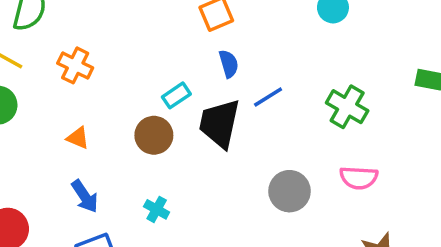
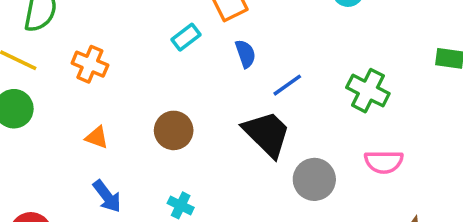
cyan rectangle: (176, 95) -> (186, 37), moved
black trapezoid: (220, 123) -> (267, 134), moved, turned 126

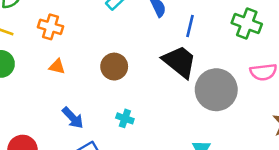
blue line: (287, 85) -> (190, 26), turned -35
orange triangle: (97, 137) -> (57, 67), moved
gray circle: (314, 179) -> (216, 90), size x1.4

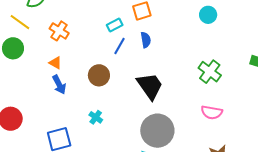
blue line: (190, 26) -> (120, 46), moved
gray circle: (216, 90) -> (157, 131), moved
blue arrow: (73, 118) -> (59, 85), moved

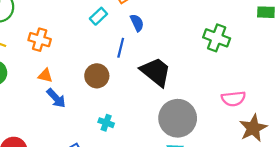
blue line: (120, 46) -> (121, 48), moved
pink semicircle: (212, 112) -> (233, 99), moved

